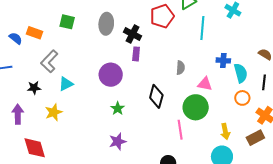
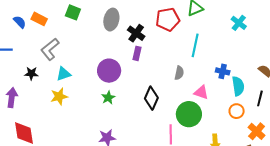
cyan line: (202, 28) -> (195, 45), moved
green star: (118, 108) -> (108, 98), moved
yellow star: (54, 112) -> (59, 96), moved

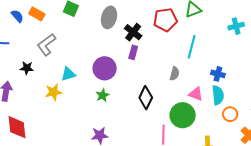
cyan cross: (239, 23) -> (236, 26), turned 35
cyan triangle: (63, 74) -> (68, 74), moved
cyan semicircle: (238, 86) -> (218, 95), moved

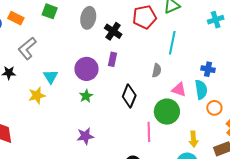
purple rectangle: (133, 52) -> (112, 59), moved
cyan triangle: (68, 74) -> (51, 77), turned -42
blue cross: (218, 74) -> (208, 69), moved

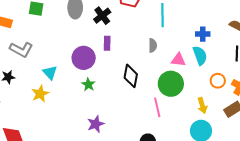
black cross: (113, 31) -> (102, 16), turned 30
gray L-shape: (27, 48) -> (21, 49), turned -100
orange circle: (214, 108) -> (218, 81), moved

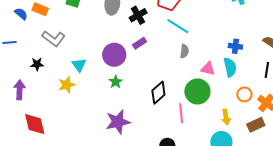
cyan line: (162, 15) -> (178, 26), moved, turned -65
purple rectangle: (107, 43) -> (139, 43), turned 48
black diamond: (131, 76) -> (158, 93), moved, turned 30
purple star: (96, 124) -> (118, 122), size x1.4

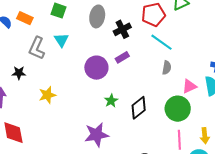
gray L-shape: (54, 38) -> (37, 48), turned 75
cyan triangle: (79, 65) -> (61, 40), moved
pink triangle: (208, 69) -> (189, 86), turned -42
green star: (116, 82) -> (111, 101), moved
pink line: (181, 113) -> (179, 140), moved

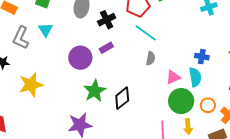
yellow star: (47, 95) -> (31, 85), size x1.4
green star: (111, 101) -> (95, 91), size x1.6
green circle: (178, 109) -> (181, 101), moved

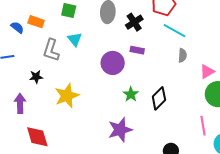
purple rectangle: (106, 48) -> (137, 50), turned 48
green star: (95, 91) -> (131, 94), size x0.7

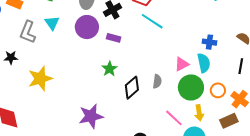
gray semicircle: (182, 55) -> (157, 81), moved
purple circle: (113, 63) -> (87, 27), moved
green star: (131, 94) -> (110, 69), moved
pink line: (203, 126) -> (174, 118), turned -42

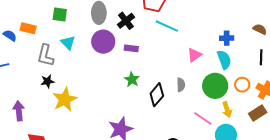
black star: (11, 58) -> (47, 81), moved
pink triangle: (182, 64) -> (194, 55), moved

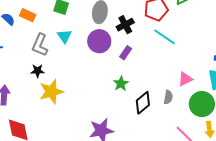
purple rectangle: (131, 48) -> (126, 53), turned -72
pink triangle: (194, 55) -> (185, 79), moved

